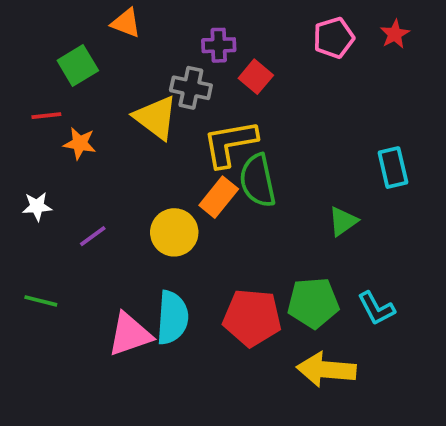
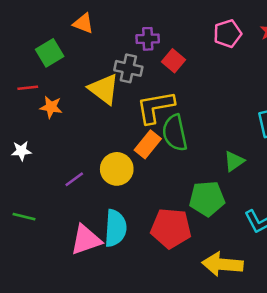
purple line: (93, 236) -> (74, 179), moved
green pentagon: (313, 303) -> (207, 199), moved

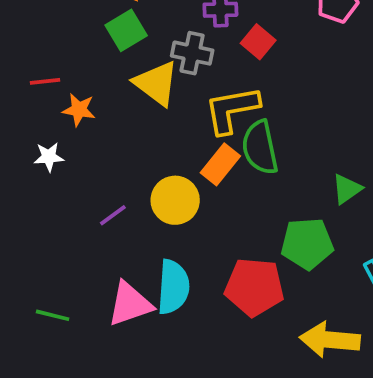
green square: (50, 53) -> (126, 30), moved
white star: (21, 151) -> (49, 157), moved
green line: (24, 217) -> (53, 315), moved

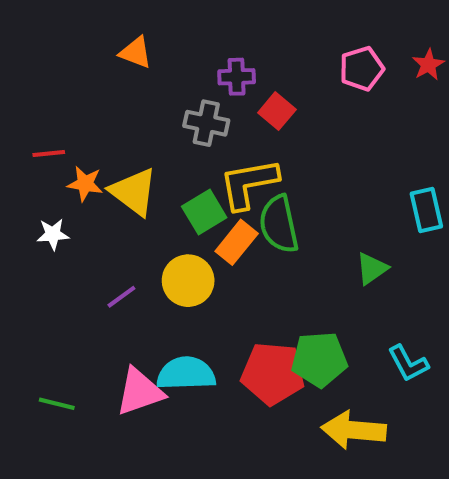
green square: (126, 30) -> (204, 212), moved
yellow triangle: (156, 83) -> (134, 192), moved
green pentagon: (307, 244) -> (319, 359), moved
cyan semicircle: (173, 287) -> (186, 374), turned -96

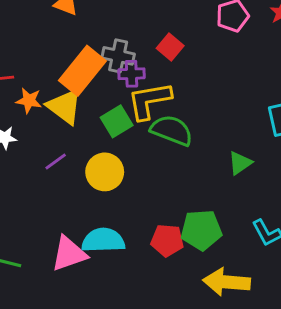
purple cross: (237, 77) -> (131, 74), moved
green semicircle: (279, 224) -> (172, 130), turned 123
orange rectangle: (237, 242) -> (82, 71), moved, size x1.5
purple line: (121, 297) -> (56, 162), moved
red pentagon: (273, 374) -> (167, 240), size x0.7

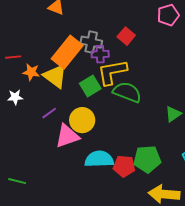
cyan semicircle: (103, 240) -> (99, 159), moved
pink triangle: (69, 254) -> (67, 136), moved

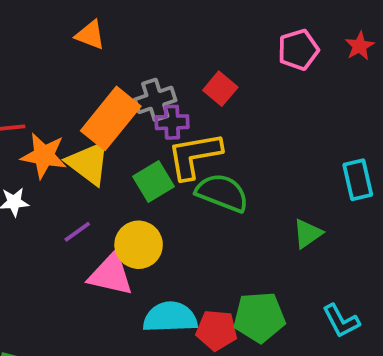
gray cross: (91, 42) -> (155, 100), turned -30
orange star: (31, 72) -> (44, 156), size x1.4
pink triangle: (67, 136) -> (111, 274), turned 32

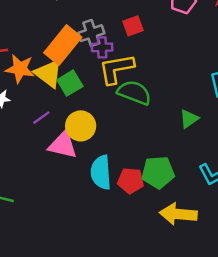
red square: (220, 89) -> (133, 26), turned 30
green square: (153, 182) -> (70, 83), moved
cyan semicircle: (170, 317) -> (101, 172), turned -92

